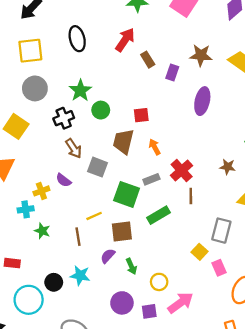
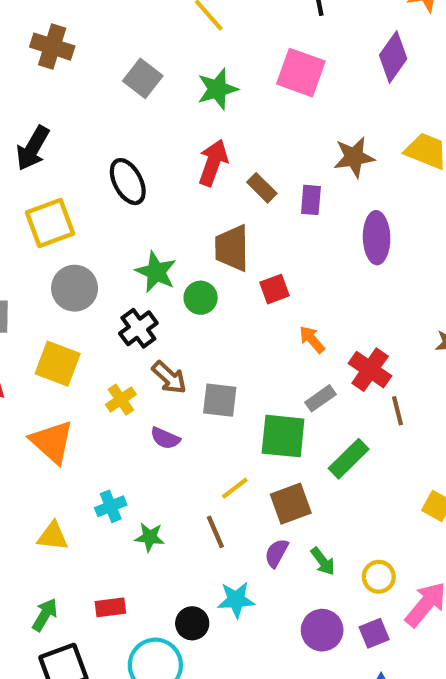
brown trapezoid: (123, 141) -> (232, 248), moved
yellow cross: (41, 191) -> (121, 400), moved

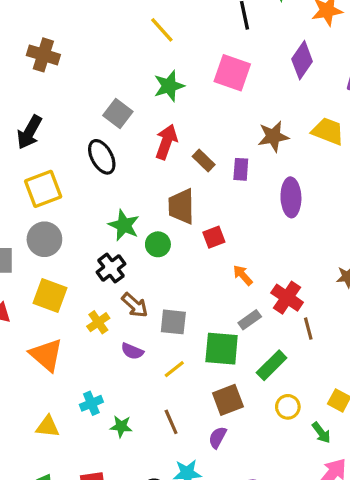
gray square: (143, 78) -> (118, 113), moved
gray circle: (75, 288) -> (44, 239), moved
yellow line: (235, 488) -> (174, 369), moved
green arrow: (323, 561) -> (321, 433), moved
yellow circle: (379, 577) -> (288, 407), moved

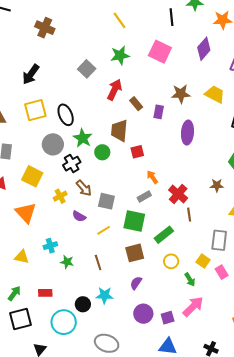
black ellipse: (102, 157) -> (66, 115), moved
gray circle: (44, 239) -> (53, 144), moved
gray rectangle: (250, 320) -> (144, 196), moved
purple semicircle: (218, 437) -> (136, 283), moved

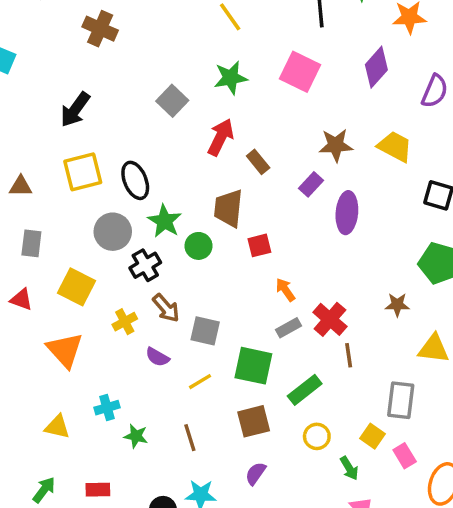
purple rectangle: (159, 112) -> (311, 184), moved, turned 32
gray rectangle: (144, 196) -> (288, 328), moved

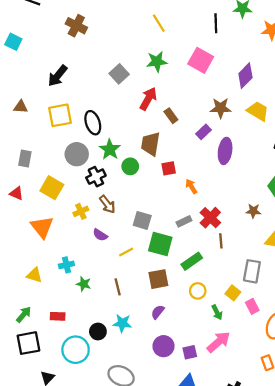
purple diamond: (376, 67) -> (245, 76), moved
brown triangle: (21, 186) -> (21, 107), moved
orange arrow: (285, 290) -> (191, 186), moved
gray square: (205, 331) -> (142, 220), moved

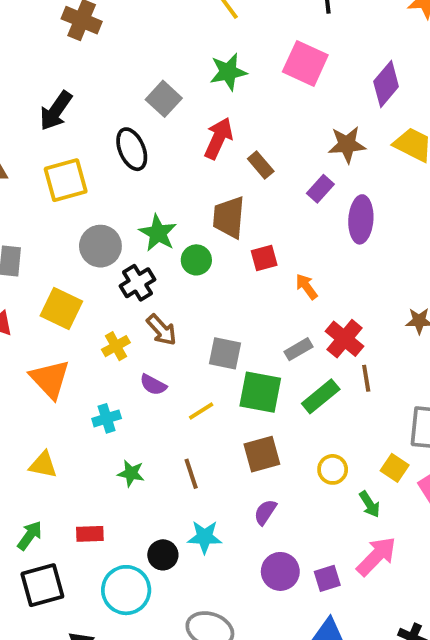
black ellipse: (93, 123) -> (132, 149), moved
green rectangle: (192, 261) -> (321, 396), moved
cyan cross: (66, 265) -> (107, 418), moved

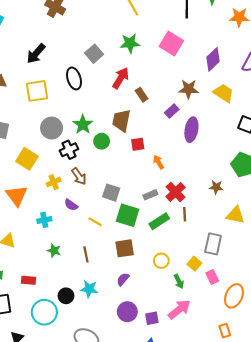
yellow line: (201, 411) -> (95, 222), turned 56

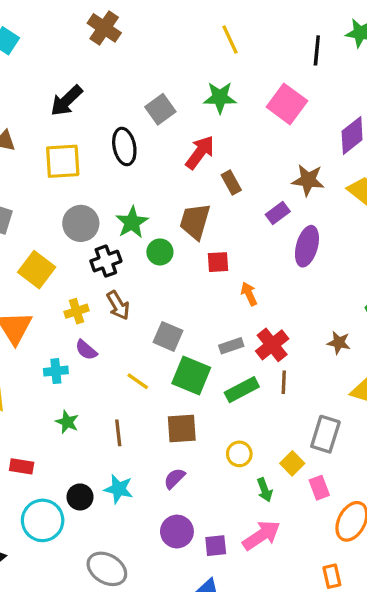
purple semicircle: (71, 205) -> (86, 350), moved

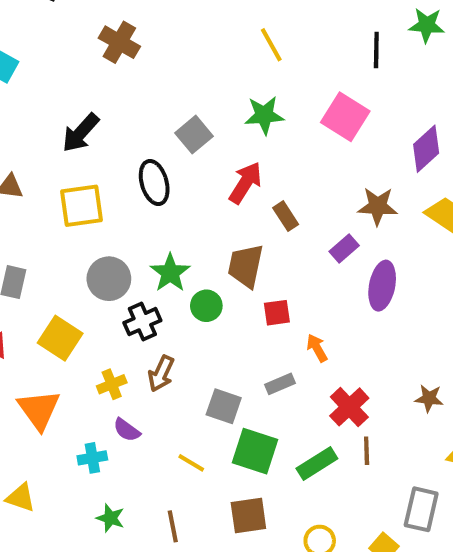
brown arrow: (118, 305) -> (161, 374), turned 60
gray rectangle: (231, 346) -> (280, 384), moved

